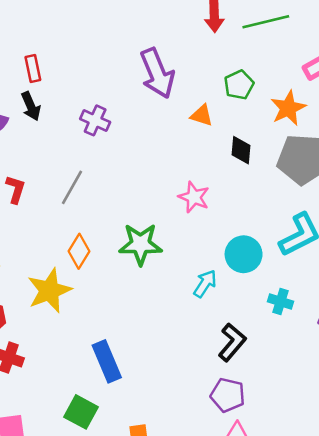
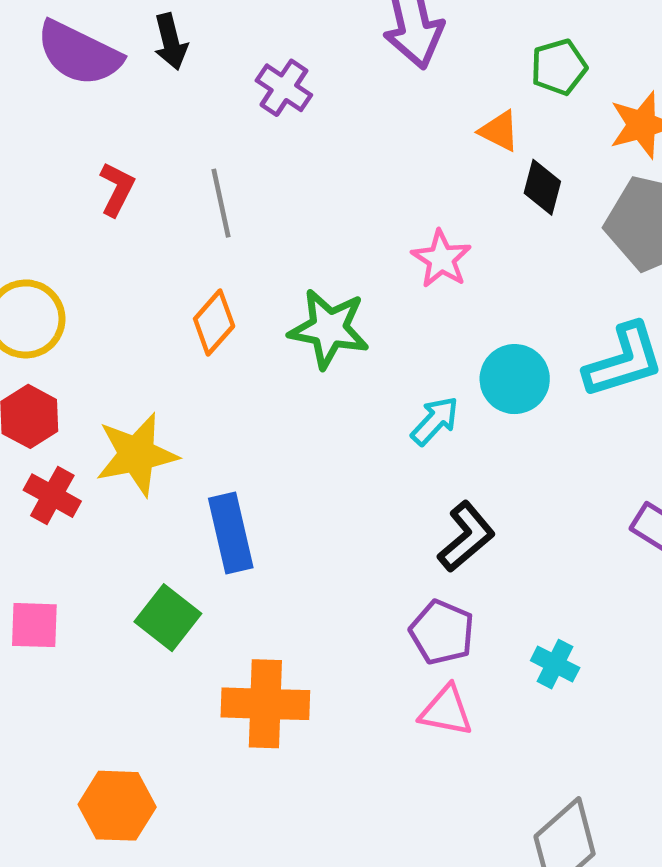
orange triangle: (202, 115) -> (499, 131), moved
gray line: (72, 187) -> (221, 203), turned -51
yellow star: (49, 291) -> (137, 454), moved
cyan cross: (281, 302) -> (555, 664), moved

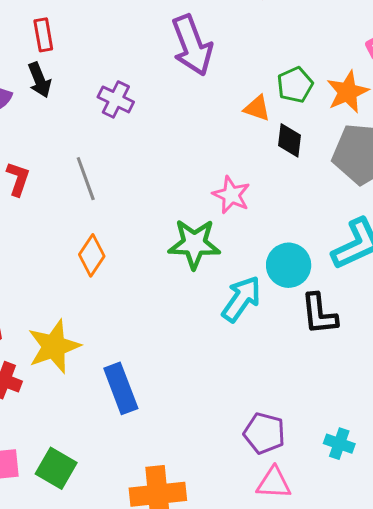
green pentagon: (559, 67) -> (295, 85), moved
green star: (329, 329) -> (194, 244), moved
cyan arrow: (435, 421) -> (241, 299), size x1.4
black L-shape: (466, 537) -> (319, 314), moved, turned 132
green square: (168, 618) -> (56, 468), moved

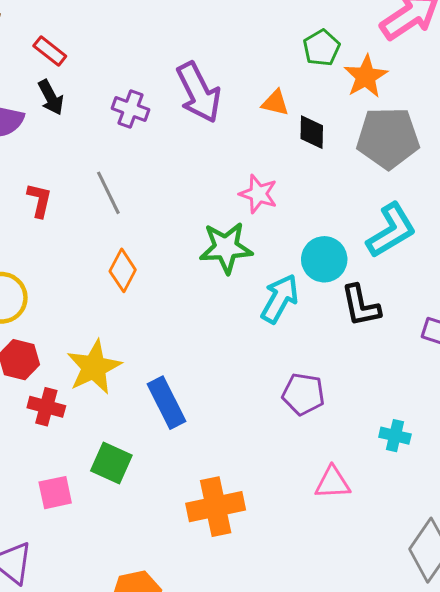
red rectangle: (43, 35) -> (50, 51), turned -36
purple arrow: (192, 45) -> (199, 92), moved
green pentagon: (295, 85) -> (322, 48), moved
purple pentagon: (264, 433) -> (303, 394), moved
green square: (56, 468) -> (111, 463), moved

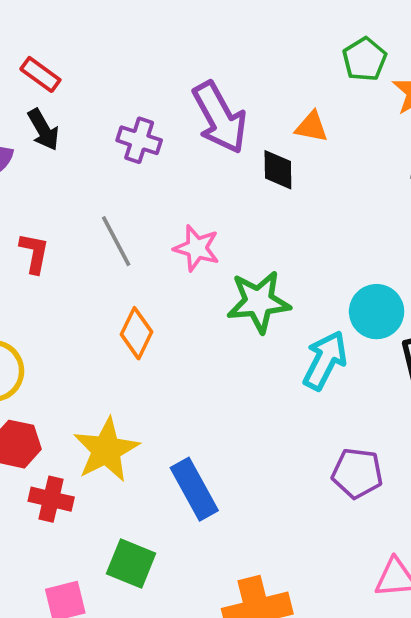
black diamond: (312, 132) -> (278, 170), moved
pink star: (258, 194) -> (197, 248), moved

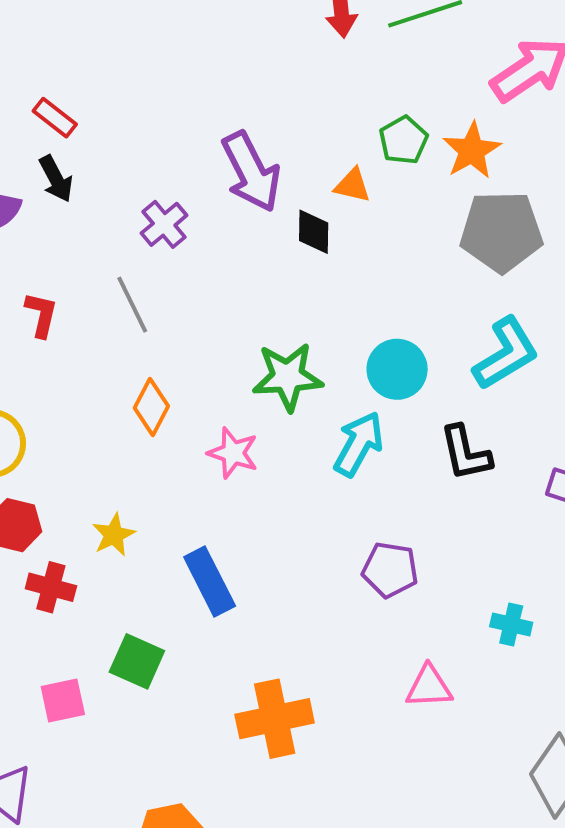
green pentagon: (365, 59) -> (404, 140), moved
purple cross: (139, 140) -> (164, 224), moved, turned 30
pink star: (197, 248) -> (233, 453), moved
cyan circle: (377, 312) -> (397, 369), moved
yellow star: (106, 450) -> (114, 535), size x0.6

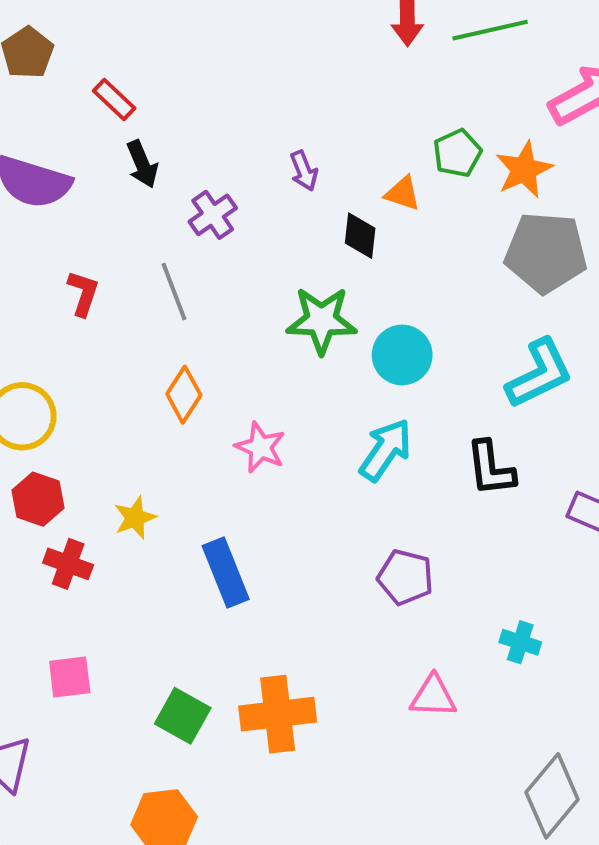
purple arrow: (251, 172) -> (304, 171), size x0.5
black arrow: (56, 179) -> (142, 164), moved
cyan circle: (397, 369) -> (402, 355), moved
green star: (288, 377) -> (321, 320), moved
green square: (137, 661) -> (183, 716), moved

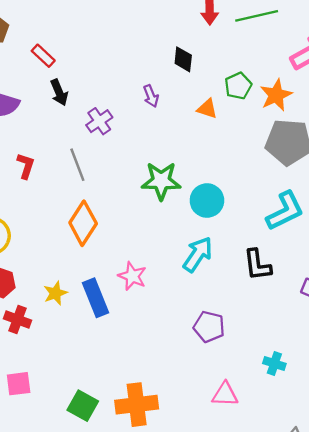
black diamond: (360, 236) -> (183, 59), moved
orange diamond: (184, 395) -> (83, 223), size x1.4
pink star: (260, 447) -> (132, 276), moved
blue rectangle: (226, 573) -> (96, 298), moved

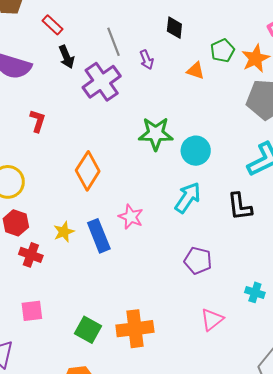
purple cross: (99, 121) -> (102, 82), size x1.6
gray line: (77, 165) -> (113, 42), moved
pink triangle: (225, 394) -> (212, 320), turned -40

